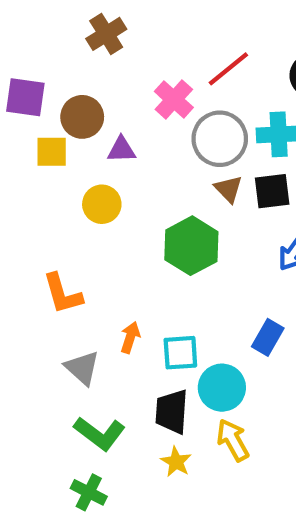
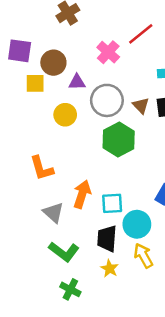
gray circle: (220, 139) -> (107, 100), moved
orange arrow: (130, 337) -> (82, 194), size x1.5
green cross: (89, 492) -> (70, 289), moved

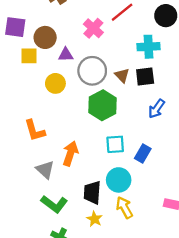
cyan square: (112, 203) -> (115, 144), moved

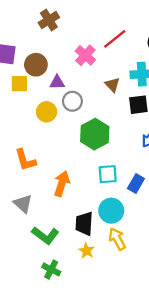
gray circle: (92, 71) -> (72, 101), moved, size x0.7
brown triangle: (122, 75) -> (112, 85), moved
gray triangle: (45, 170) -> (23, 204), moved

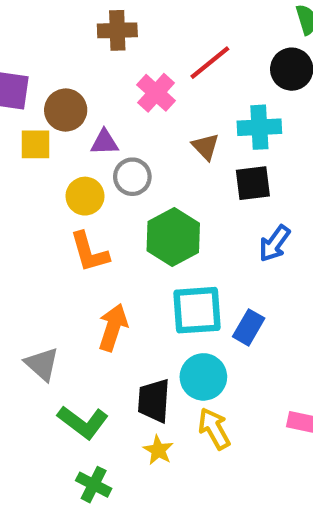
brown cross: (49, 20) -> (117, 30), moved, turned 30
orange L-shape: (25, 160) -> (89, 252), moved
cyan square: (108, 174) -> (197, 310), size x1.4

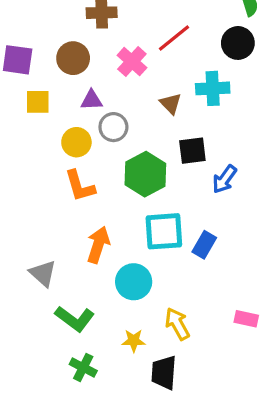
brown circle: (66, 110) -> (73, 58), moved
black square: (253, 183) -> (192, 151), moved
cyan circle: (203, 377) -> (134, 282), moved
black trapezoid: (154, 401) -> (164, 373), moved
yellow star: (158, 450) -> (134, 341), turned -30

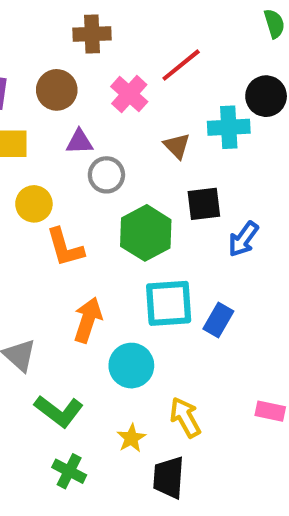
black circle: (238, 43) -> (266, 96), moved
yellow circle: (76, 142) -> (34, 204), moved
yellow star: (134, 341) -> (131, 438), turned -30

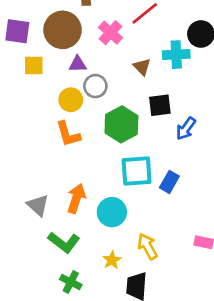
brown circle: (57, 90) -> (63, 30), size x1.4
yellow circle: (34, 204) -> (71, 100), moved
orange arrow: (88, 320) -> (76, 198), moved

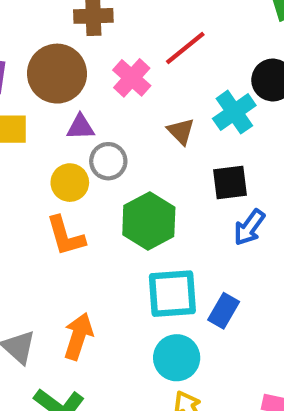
cyan cross: (176, 55) -> (234, 112), turned -32
black square: (160, 105) -> (230, 183), moved
cyan circle: (112, 212) -> (177, 358), moved

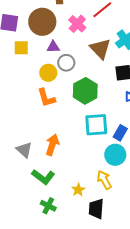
brown triangle: (181, 131) -> (100, 49), size x1.6
cyan circle: (177, 358) -> (115, 155), moved

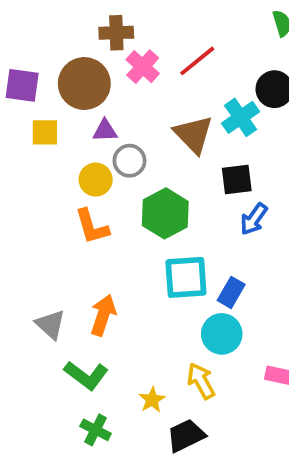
pink cross: (77, 24) -> (143, 67), moved
black trapezoid: (96, 209) -> (186, 436), turned 60

